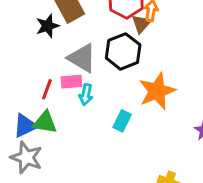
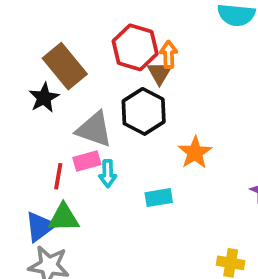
orange star: (157, 91) -> (195, 153), size x0.7
cyan rectangle: (122, 121) -> (159, 198), turned 65

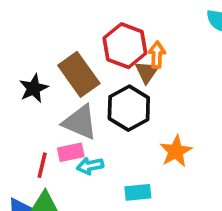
brown rectangle: (65, 66) -> (79, 74), moved
cyan arrow: (108, 174) -> (90, 166), turned 75

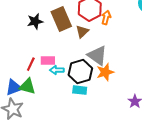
brown triangle: (147, 72) -> (82, 31), moved
black hexagon: (129, 108) -> (80, 72), moved
gray triangle: (80, 122) -> (97, 55), moved

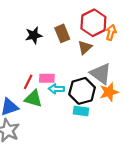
brown rectangle: (61, 19) -> (62, 33), size x0.7
green triangle: (27, 86) -> (33, 99), moved

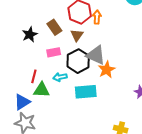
pink rectangle: (47, 78) -> (54, 52), moved
black hexagon: (82, 91) -> (78, 61), moved
cyan rectangle: (81, 111) -> (86, 92), size x1.5

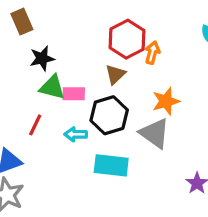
brown rectangle: (54, 27) -> (22, 22), moved
gray triangle: (96, 55) -> (155, 133), moved
orange star: (107, 70) -> (166, 101), moved
green triangle: (42, 90) -> (52, 87), moved

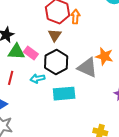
pink rectangle: (74, 94) -> (31, 53), turned 48
orange star: (166, 101) -> (104, 56), moved, turned -30

